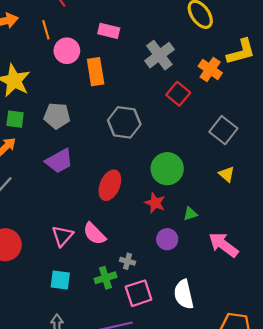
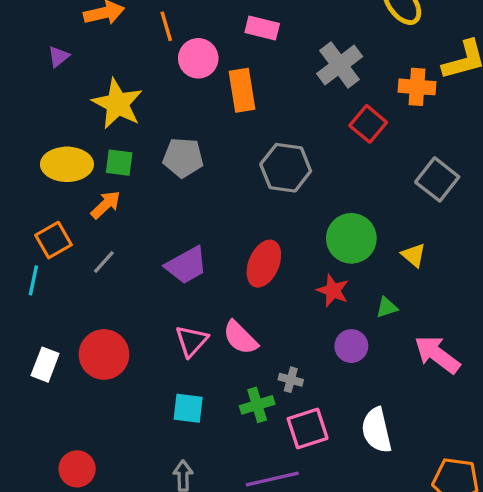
orange cross: (210, 69) -> (417, 87), turned -30
purple trapezoid: (59, 161) -> (186, 265), moved
yellow triangle: (227, 174) -> (414, 255), moved

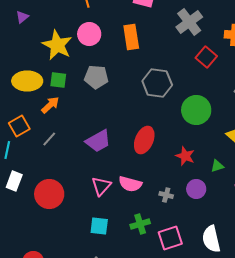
pink circle: (198, 58) -> (89, 34), moved
green circle: (351, 238) -> (196, 110), moved
pink semicircle: (240, 338) -> (130, 184), turned -30
white rectangle: (45, 365) -> (14, 181), moved
gray cross: (291, 380) -> (166, 195), moved

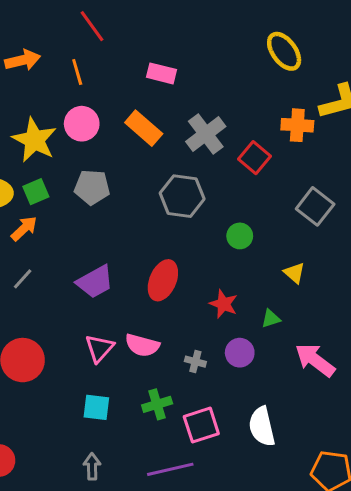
gray cross: (189, 22) -> (206, 134), moved
orange rectangle: (131, 37) -> (144, 128), turned -40
green square: (58, 80) -> (36, 192), turned -30
green circle: (196, 110) -> (240, 236), size x0.6

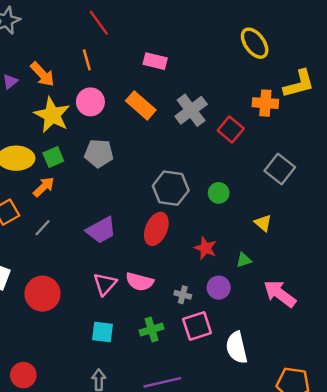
orange arrow: (23, 60) -> (42, 74), moved, turned 60
gray hexagon: (182, 196) -> (171, 188), moved
pink square: (201, 425) -> (197, 326), moved

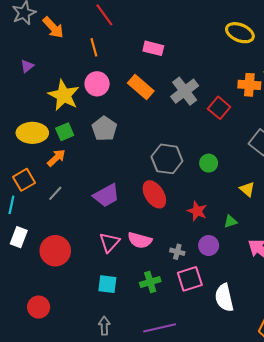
yellow ellipse: (255, 43) -> (240, 33), turned -32
orange arrow: (42, 74) -> (53, 27), moved
gray pentagon: (99, 153) -> (104, 129), turned 30
red ellipse: (156, 229) -> (154, 194), turned -56
red circle: (23, 375) -> (39, 307), moved

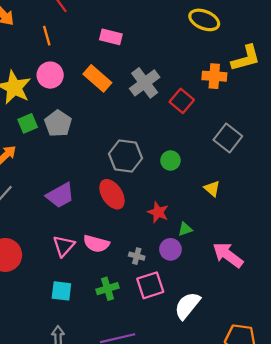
green square: (65, 132) -> (28, 123), moved
green triangle: (231, 222) -> (185, 229), moved
white semicircle: (224, 298) -> (187, 306), turned 52

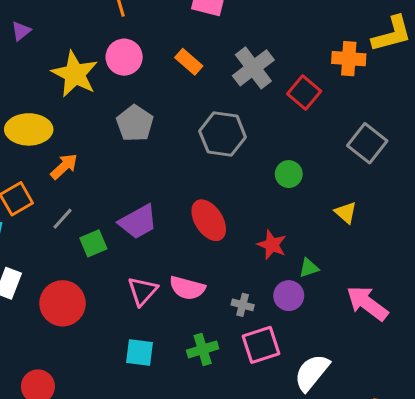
orange rectangle: (97, 78) -> (189, 62), size x0.7
green square: (28, 123) -> (93, 243), moved
gray hexagon: (125, 156) -> (223, 134), moved

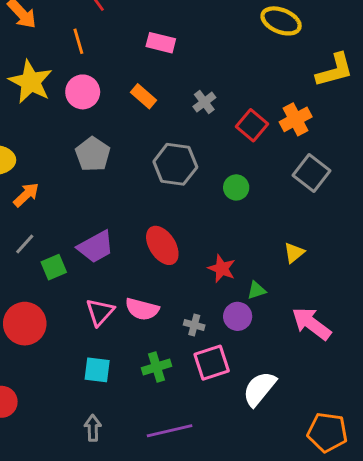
orange cross: (349, 59) -> (296, 119), moved, turned -32
gray cross: (253, 68) -> (204, 102), size x0.6
yellow star: (75, 74) -> (31, 82), moved
green circle: (289, 174) -> (236, 187), moved
yellow triangle: (346, 213) -> (294, 253), moved, turned 40

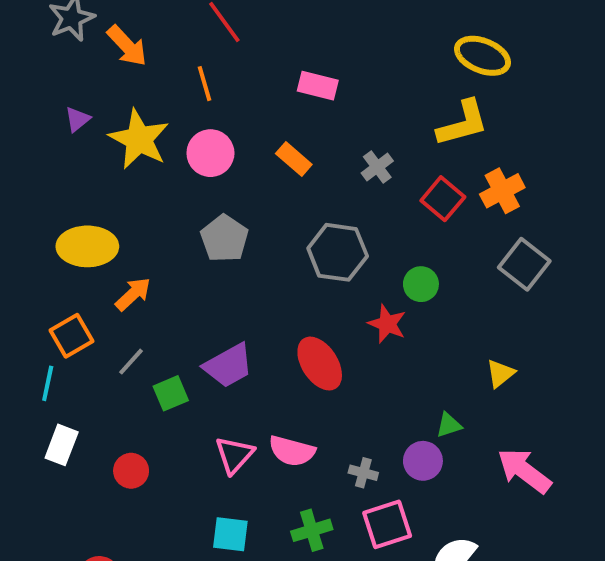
yellow L-shape: (335, 70) -> (463, 123), moved
red star: (222, 269) -> (387, 324), moved
red circle: (25, 324) -> (131, 471), size x0.6

